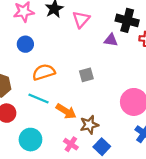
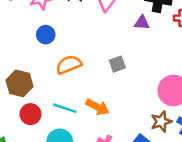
cyan line: (38, 98) -> (65, 108), moved
brown star: (89, 125) -> (161, 122), moved

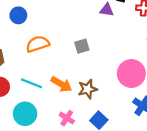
brown star: (161, 122) -> (88, 89), moved

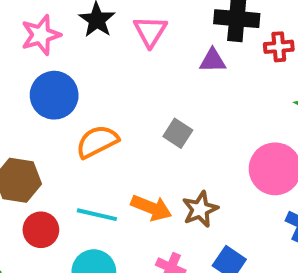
blue circle: (18, 15) -> (54, 95), size x1.5
gray square: (82, 46) -> (178, 133), turned -32

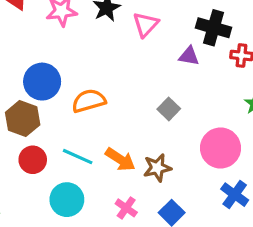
blue circle: (54, 95) -> (42, 82), moved
gray square: (178, 133) -> (169, 109), moved

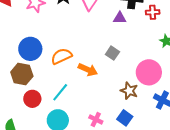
cyan line: (78, 157) -> (60, 92), turned -66
orange arrow: (120, 159) -> (88, 70), moved
brown star: (157, 168) -> (129, 91), moved, turned -30

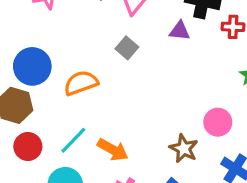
gray square: (112, 53) -> (127, 48), moved
orange arrow: (88, 70) -> (113, 150), moved
pink circle: (149, 72) -> (218, 122), size x0.7

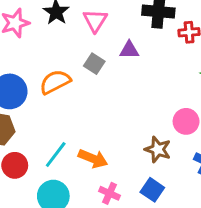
purple triangle: (180, 31) -> (129, 50), moved
orange semicircle: (81, 83) -> (55, 82), moved

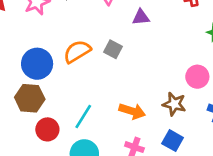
gray square: (94, 64) -> (113, 49), moved
orange arrow: (93, 159) -> (132, 111), moved

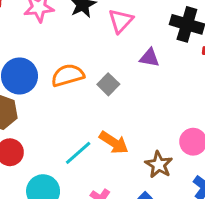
orange arrow: (132, 111) -> (114, 143), moved
cyan line: (83, 116) -> (78, 153), moved

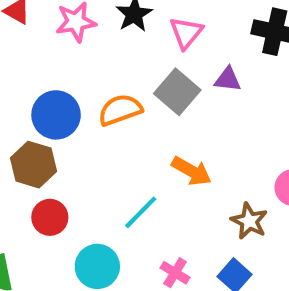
gray square: (108, 84) -> (177, 92), moved, size x1.5
orange arrow: (114, 143) -> (191, 171), moved

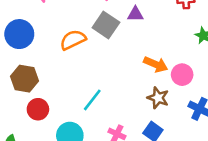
blue circle: (56, 115) -> (19, 34), moved
orange arrow: (191, 171) -> (156, 64), moved

